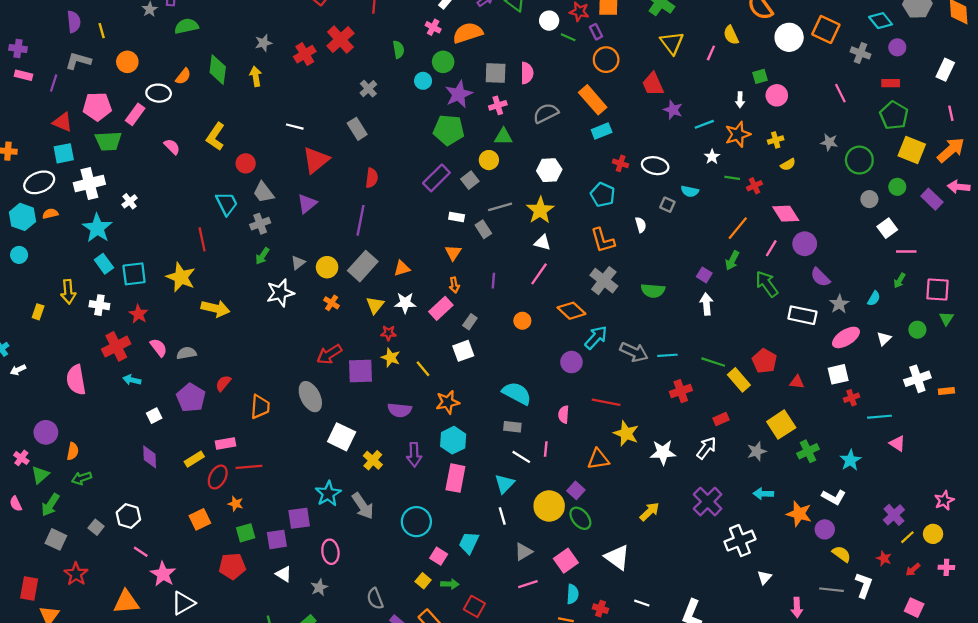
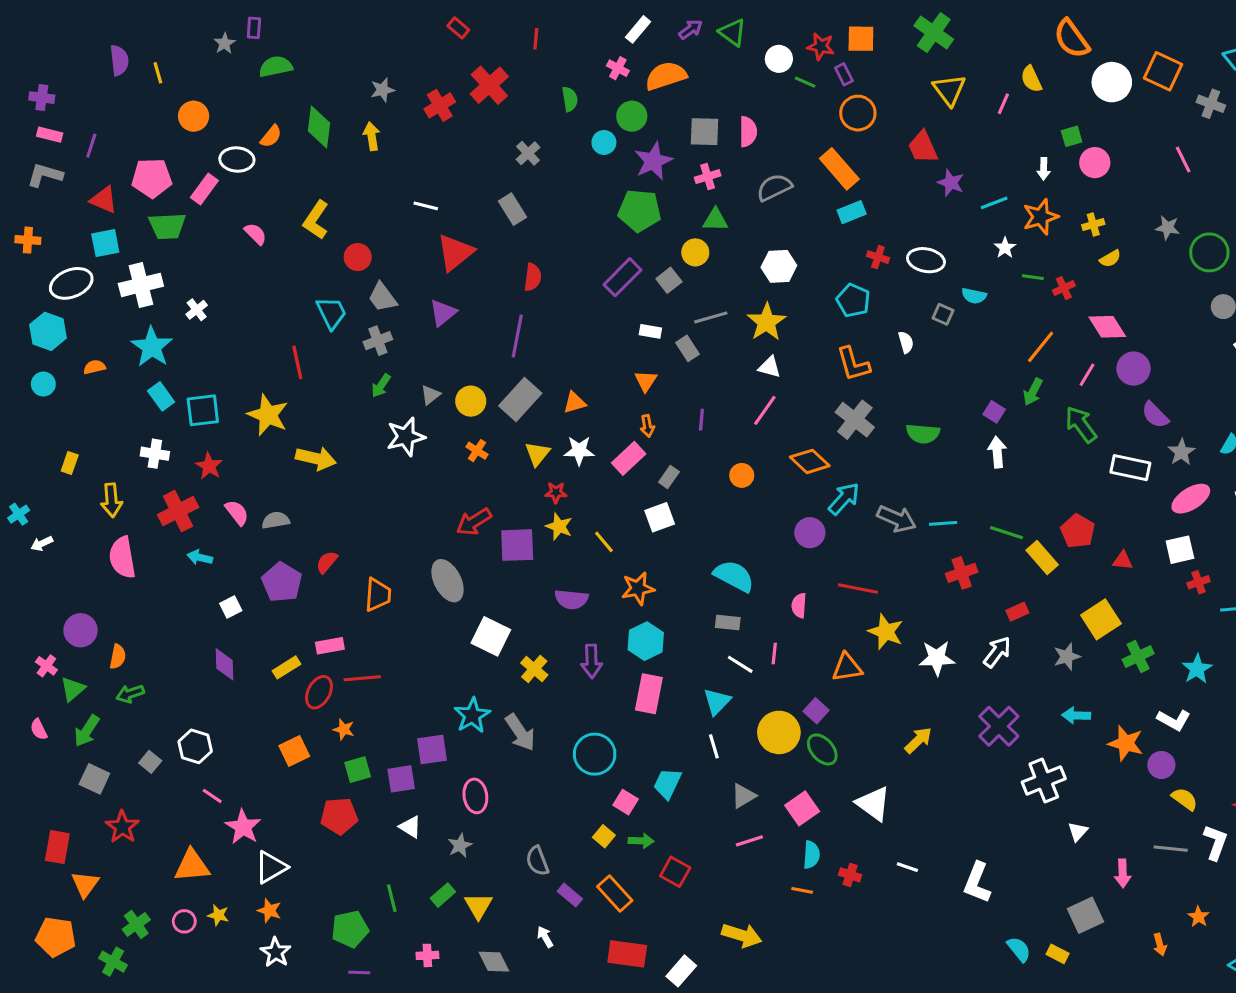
gray L-shape: (78, 61) -> (45, 175), moved
orange semicircle: (50, 214) -> (94, 367), moved
yellow arrow: (68, 292) -> (111, 500), moved

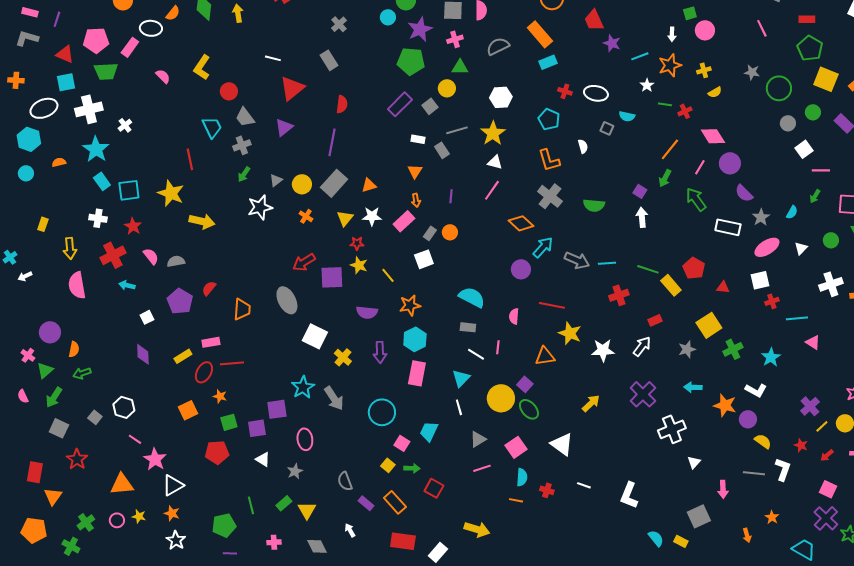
orange circle: (742, 475) -> (450, 232), moved

